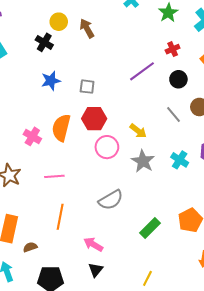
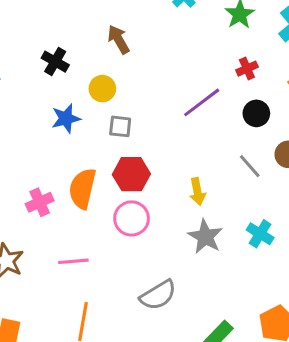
yellow circle: (59, 22) -> (102, 89), moved
yellow arrow: (138, 131) -> (197, 192), turned 42
pink cross: (32, 136) -> (40, 202), turned 36
pink circle: (107, 147) -> (132, 218), moved

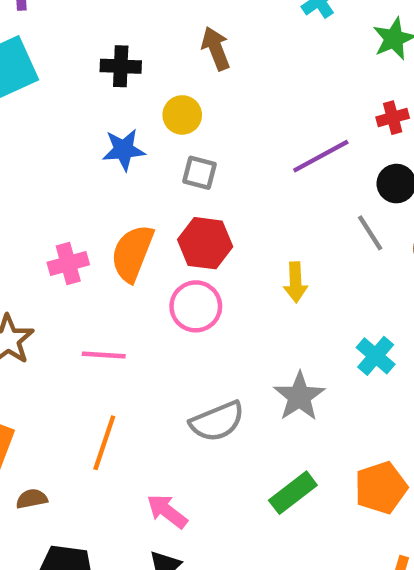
black cross: (55, 62) -> (121, 66), turned -36
gray line: (250, 166) -> (370, 233), moved
gray star: (205, 237) -> (299, 396), moved

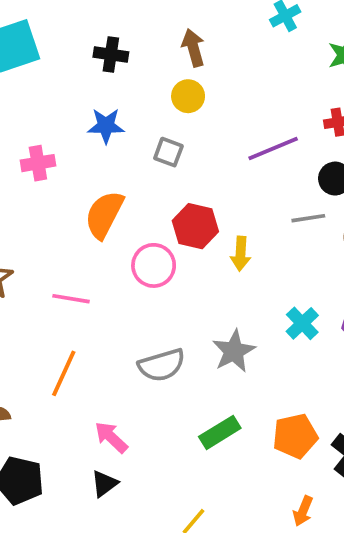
yellow circle: (182, 115) -> (188, 96), moved
gray line: (370, 233) -> (308, 218), turned -72
red hexagon: (205, 243) -> (195, 226), moved
pink cross: (68, 264) -> (38, 163), moved

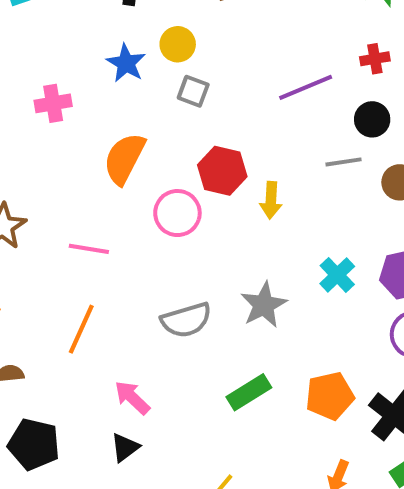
yellow circle: (188, 96) -> (178, 44), moved
blue star: (106, 126) -> (126, 63), turned 30

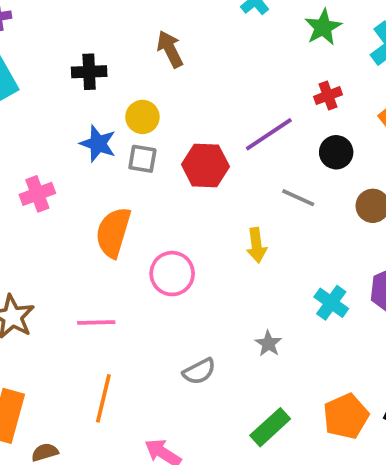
gray square: (193, 91) -> (142, 159), moved
gray line: (344, 162) -> (298, 198), moved, turned 44
red hexagon: (222, 171) -> (205, 166), moved
gray star: (264, 305) -> (268, 344), size x0.6
gray semicircle: (186, 320) -> (199, 371), size x0.7

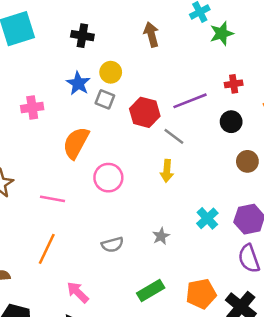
green star: (323, 27) -> (222, 33), moved
brown arrow: (170, 49) -> (151, 34), moved
gray line: (298, 198) -> (174, 136), moved

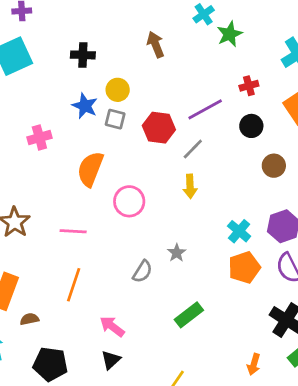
gray line: (174, 136) -> (193, 149), turned -75
gray star: (161, 236) -> (177, 253), moved
gray semicircle: (112, 245) -> (142, 271), turned -35
orange pentagon: (201, 294) -> (244, 268), moved

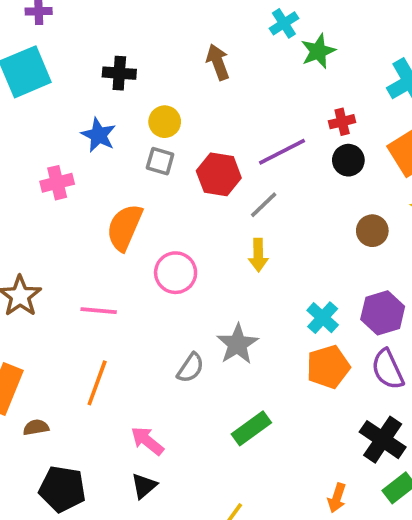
blue star: (85, 106) -> (99, 135), moved
black circle: (251, 126) -> (348, 160), moved
gray star: (177, 253) -> (237, 344), size x1.6

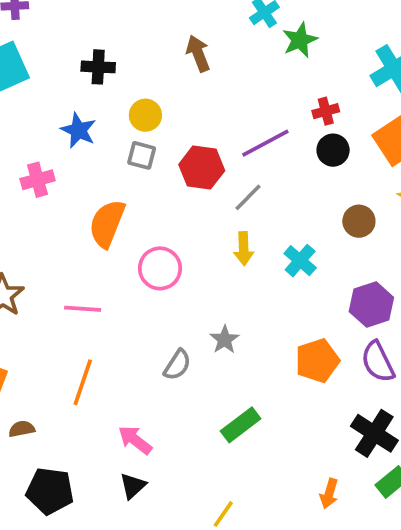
cyan cross: (323, 318) -> (300, 261), moved
gray star: (237, 344) -> (225, 340), size x0.7

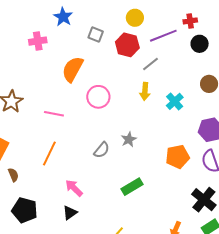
red cross: (326, 111) -> (190, 21), moved
yellow circle: (145, 115) -> (135, 18), moved
brown semicircle: (22, 429) -> (13, 175), turned 72

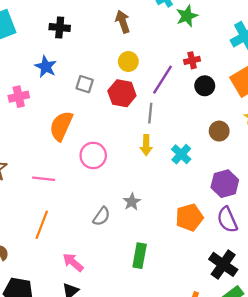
purple line: (163, 36) -> (163, 80), turned -32
gray line: (151, 64) -> (150, 113), turned -42
green rectangle: (132, 187) -> (140, 256), turned -45

